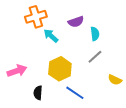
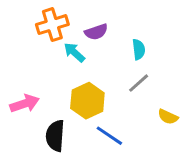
purple semicircle: (76, 22) -> (96, 32), moved
black semicircle: (38, 93) -> (55, 136), size x1.5

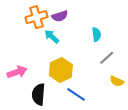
purple semicircle: (96, 32) -> (60, 16), moved
gray line: (139, 83) -> (107, 58), moved

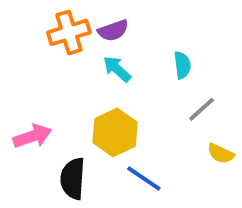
cyan arrow: (52, 36) -> (117, 69), moved

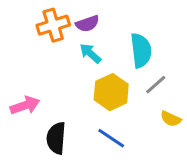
cyan semicircle: (182, 65) -> (141, 50), size x1.6
yellow hexagon: (115, 132) -> (111, 92), moved

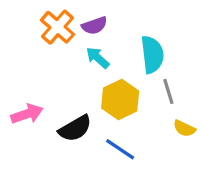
orange cross: (53, 25) -> (57, 27), turned -32
gray line: (156, 85) -> (168, 91), turned -65
black semicircle: (56, 138) -> (75, 128), moved, turned -124

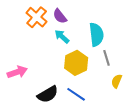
purple semicircle: (94, 26) -> (60, 16), turned 70
black semicircle: (75, 128) -> (48, 94), moved
yellow semicircle: (184, 128) -> (117, 81), turned 88

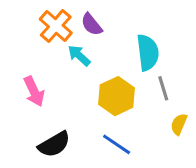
cyan arrow: (62, 37) -> (79, 56), moved
pink arrow: (17, 72) -> (34, 91), moved, turned 84
black semicircle: (48, 94) -> (54, 144), moved

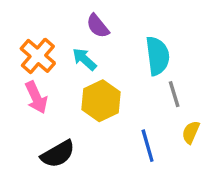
orange cross: (56, 26) -> (38, 56), moved
yellow hexagon: (117, 96) -> (101, 101), moved
blue line: (117, 144) -> (148, 146), moved, turned 40

